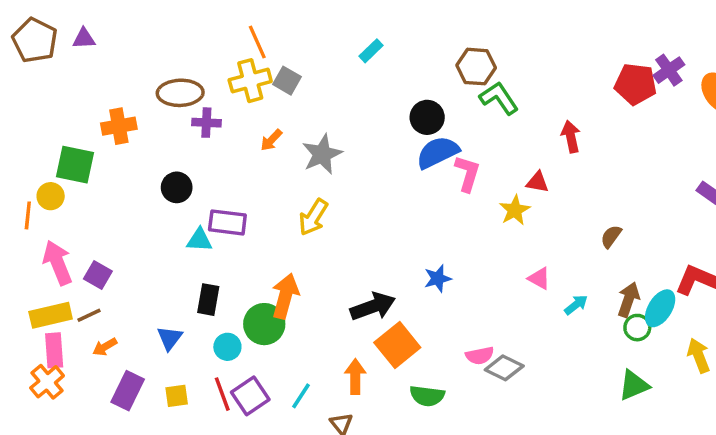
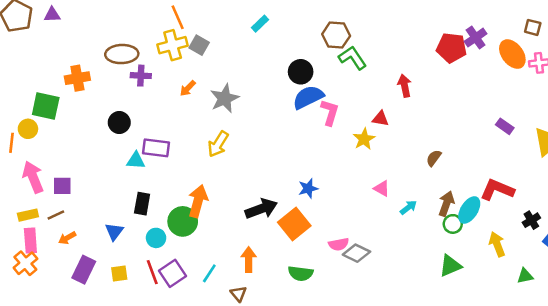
purple square: (98, 275) -> (62, 186), turned -30
yellow rectangle: (51, 315) -> (28, 215), size x0.7
orange square: (397, 345) -> (294, 224), moved

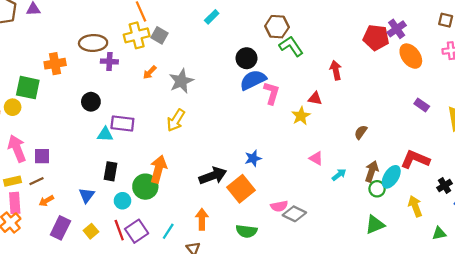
orange ellipse: (512, 54) -> (411, 56), moved
yellow square: (119, 273) -> (91, 231), turned -32

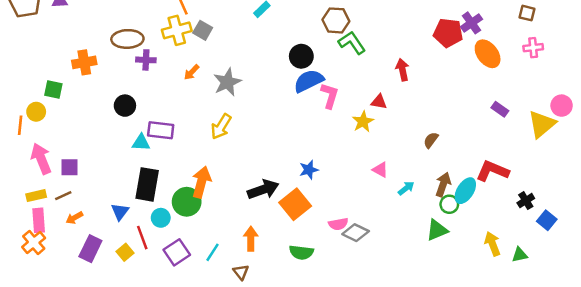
green square: (28, 88) -> (53, 90), size x0.7
black rectangle: (111, 171) -> (147, 184), size x1.5
yellow arrow: (415, 206) -> (492, 244), moved
green triangle: (375, 225) -> (437, 230), moved
red line: (119, 230) -> (142, 238), moved

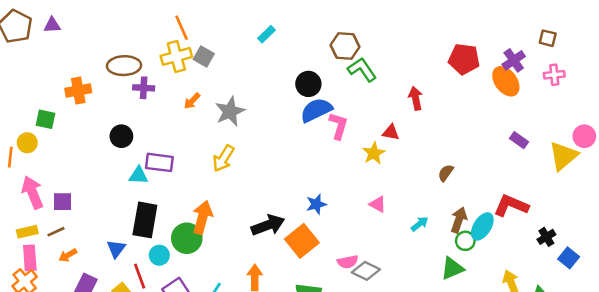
purple cross: (472, 23) -> (514, 60), moved
pink triangle: (380, 170) -> (378, 204), moved

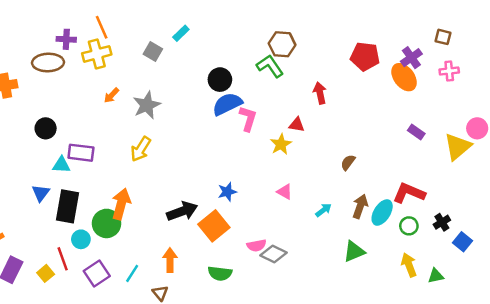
brown hexagon: (345, 46) -> (282, 44), moved
gray square: (204, 56) -> (153, 52), moved
purple cross: (144, 88) -> (66, 39), moved
green circle: (465, 241) -> (409, 226), moved
blue triangle: (116, 249) -> (41, 193), moved

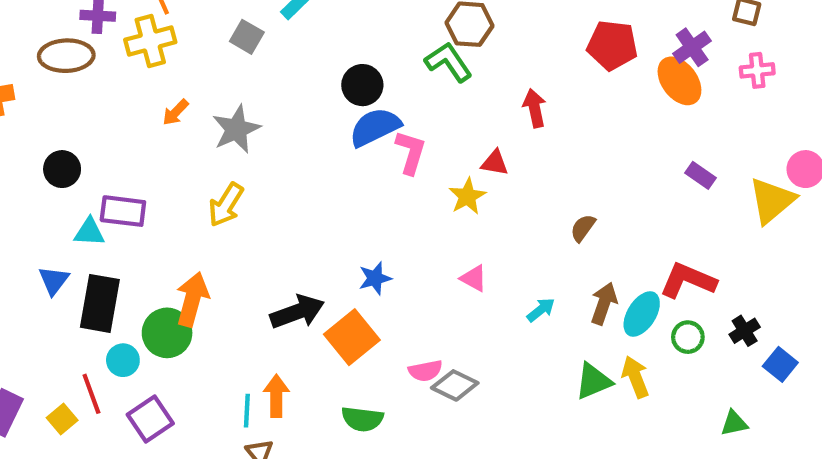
yellow arrow: (409, 265) -> (635, 377), moved
cyan line: (132, 273) -> (247, 411), moved, turned -30

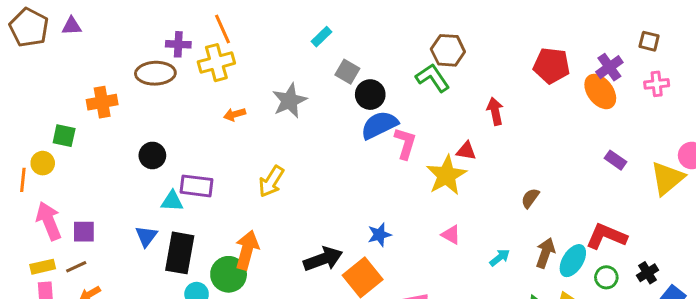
gray square: (247, 37) -> (347, 72), moved
orange arrow: (175, 112) -> (235, 114), turned 30
gray star: (236, 129) -> (289, 101), moved
yellow star: (467, 196) -> (446, 175), size x1.5

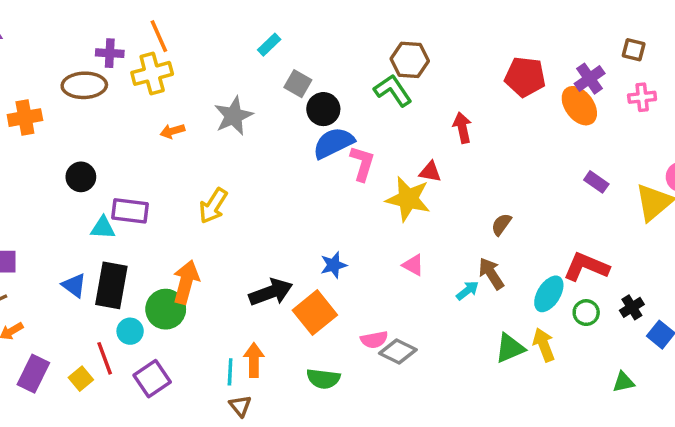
yellow star: (446, 175) -> (408, 199), turned -30
blue triangle: (146, 236) -> (74, 285), moved, turned -30
brown arrow: (545, 253) -> (491, 274), moved, turned -52

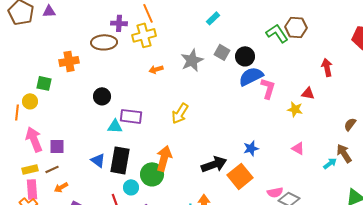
gray square: (298, 84) -> (222, 52), moved
green L-shape: (393, 90) -> (277, 33), moved
yellow star: (408, 199) -> (295, 109), size x0.6

